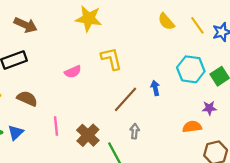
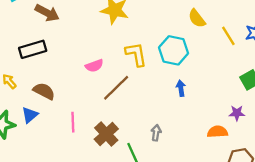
yellow line: (197, 25) -> (228, 36), moved
cyan hexagon: (191, 69) -> (174, 50), moved
brown line: (125, 99) -> (116, 88), moved
blue triangle: (16, 133) -> (30, 115), moved

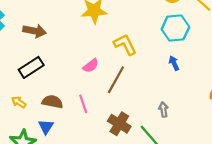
cyan hexagon: (174, 50) -> (175, 28), moved
pink line: (73, 122) -> (83, 104), moved

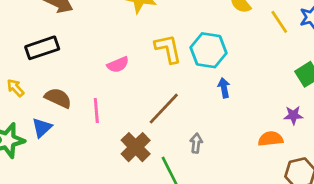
cyan hexagon: (175, 28) -> (209, 50), moved
brown line: (116, 80) -> (164, 109), moved

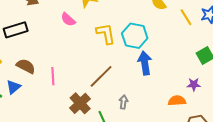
pink semicircle: (118, 65) -> (68, 19), moved, turned 63
blue arrow: (224, 88) -> (145, 63), size x1.6

